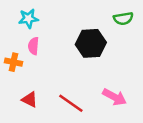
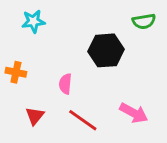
pink semicircle: (33, 46) -> (65, 84), moved
red triangle: (30, 100) -> (35, 116), turned 42

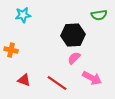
pink semicircle: (65, 84) -> (74, 58), moved, turned 40
red triangle: (35, 116) -> (24, 80), turned -48

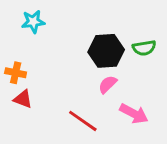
green semicircle: (99, 15) -> (144, 48), moved
red triangle: (24, 80) -> (23, 99), moved

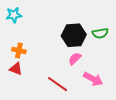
cyan star: (33, 22) -> (14, 15), moved
orange cross: (16, 73) -> (19, 51), moved

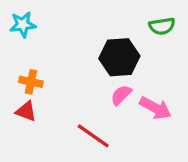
green semicircle: (100, 33) -> (162, 26), moved
pink arrow: (93, 79) -> (155, 108), moved

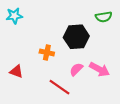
orange cross: (31, 82) -> (47, 53), moved
pink semicircle: (121, 95) -> (76, 69), moved

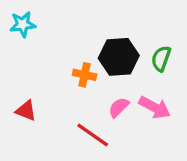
green semicircle: (104, 17) -> (161, 59), moved, turned 119
orange cross: (47, 53) -> (85, 75), moved

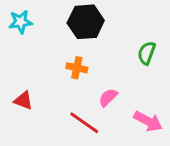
black hexagon: (119, 57) -> (86, 22), moved
pink arrow: (155, 107) -> (148, 121), moved

